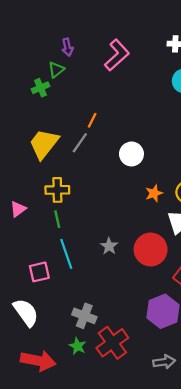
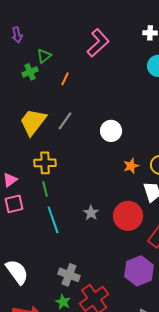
purple arrow: (67, 47) -> (17, 35), moved
orange line: (92, 120) -> (65, 79), moved
pink square: (39, 272) -> (14, 204), moved

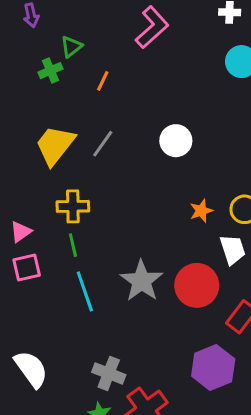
white circle: (111, 131) -> (176, 141), moved
gray star: (91, 213) -> (142, 281), size x1.8

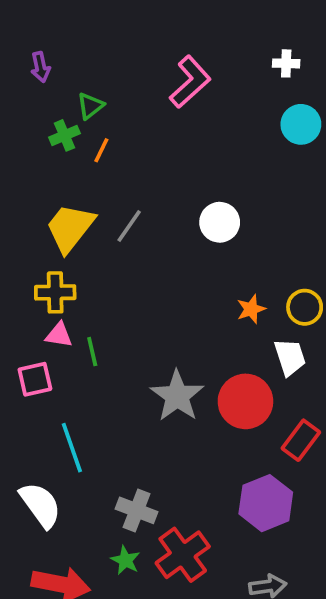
orange line: (103, 81) -> (101, 150), moved
yellow cross: (73, 206) -> (55, 292), moved
pink triangle: (21, 232) -> (59, 335), moved, turned 45
cyan line: (85, 291) -> (72, 448), moved

